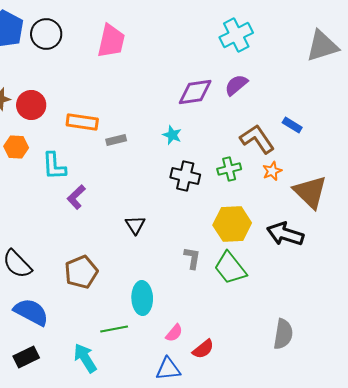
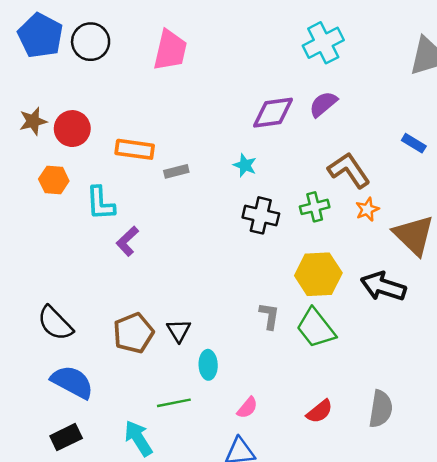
blue rectangle: (292, 125) -> (414, 143), moved
black triangle: (135, 225) -> (179, 331), moved
cyan ellipse: (142, 298) -> (208, 365), size x0.7
red semicircle: (203, 349) -> (320, 411), moved

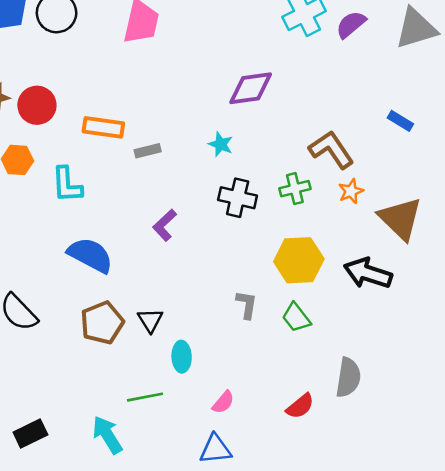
purple semicircle: (323, 104) -> (351, 24), moved
purple L-shape: (127, 241) -> (165, 225), moved
green trapezoid: (316, 328) -> (296, 318), size x0.7
blue semicircle: (72, 382) -> (90, 255), moved
gray semicircle: (381, 409) -> (348, 377), moved

